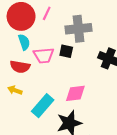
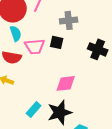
gray cross: (78, 29) -> (69, 20), size x0.7
cyan rectangle: (43, 106) -> (34, 109), moved, size x0.7

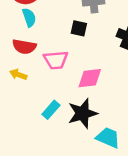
pink trapezoid: (35, 46) -> (56, 60), moved

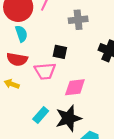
black square: (79, 28) -> (60, 52), moved

